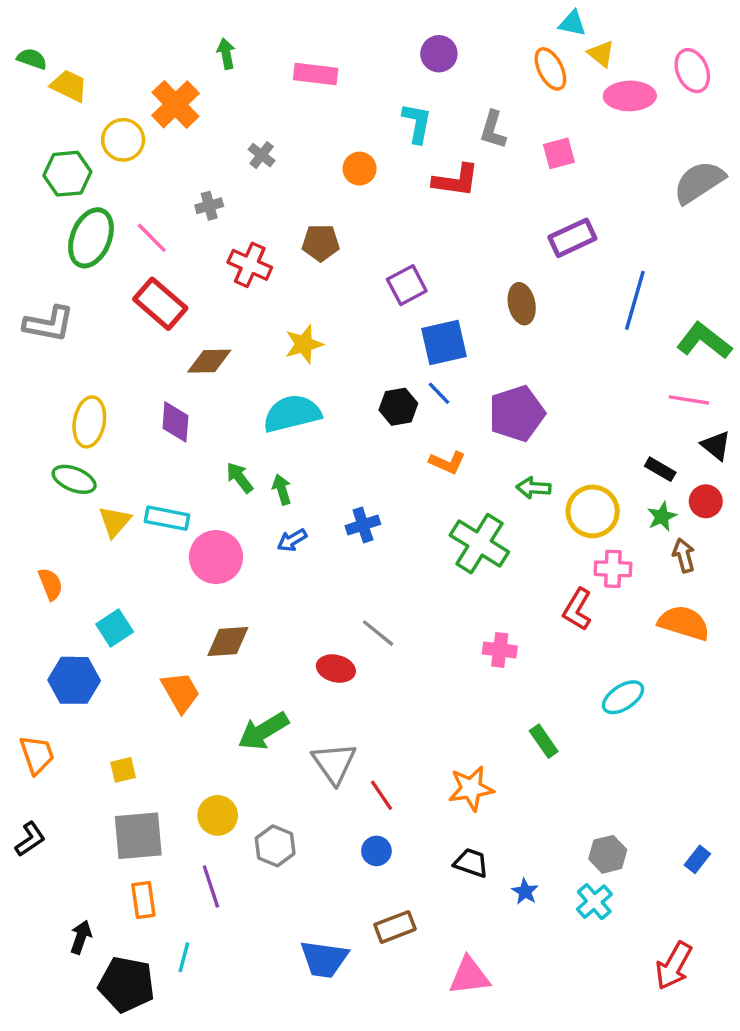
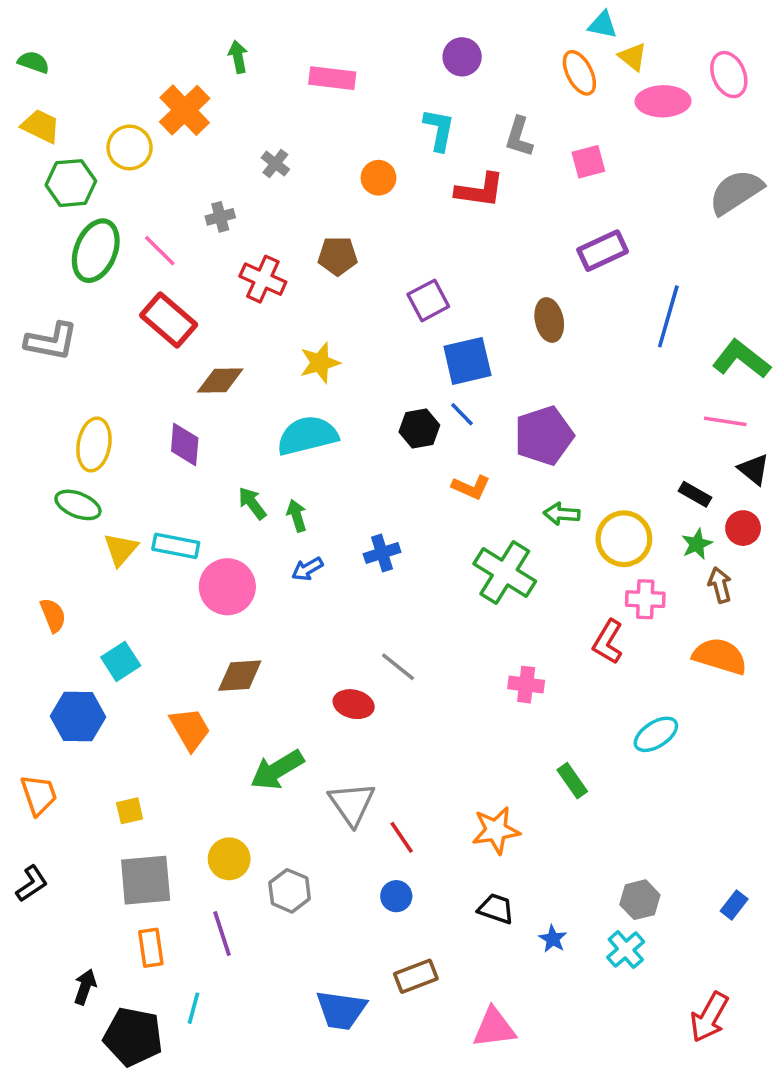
yellow trapezoid: (69, 86) -> (41, 126), moved

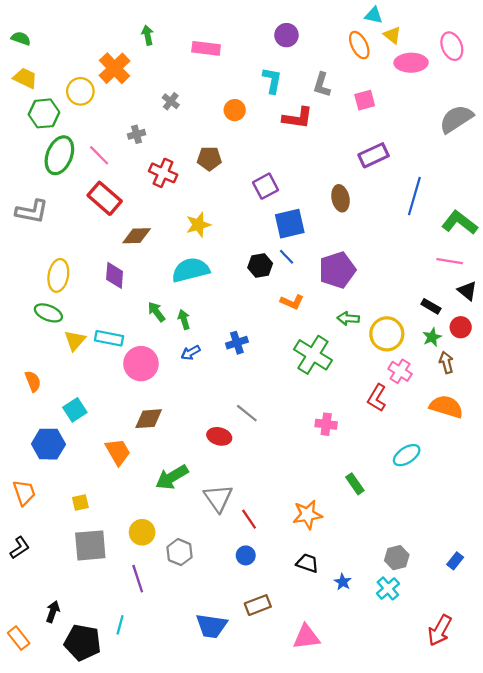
pink cross: (645, 599) -> (400, 371), turned 30
orange rectangle: (151, 948) -> (19, 638), moved, turned -30

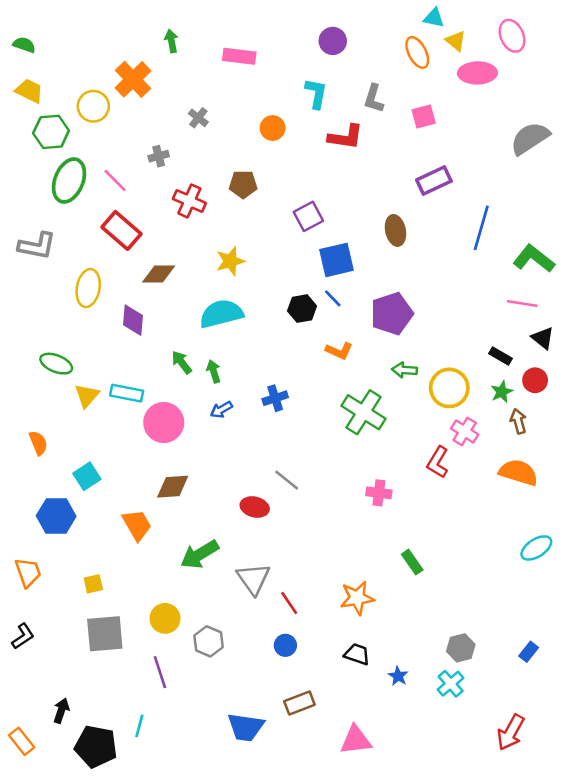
pink ellipse: (452, 46) -> (512, 36), moved
yellow ellipse: (58, 275) -> (88, 288), moved
cyan ellipse: (407, 455) -> (536, 548), moved

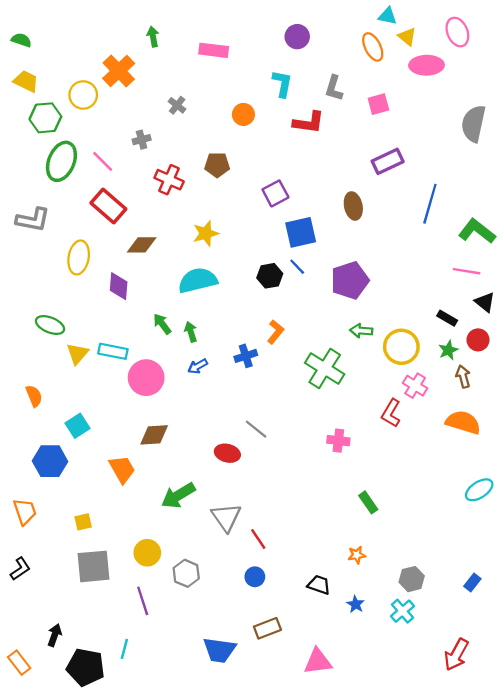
gray semicircle: (530, 138) -> (473, 124), turned -45
orange L-shape: (339, 351) -> (275, 332), moved, turned -75
orange star: (357, 598) -> (357, 555), moved, size x0.6

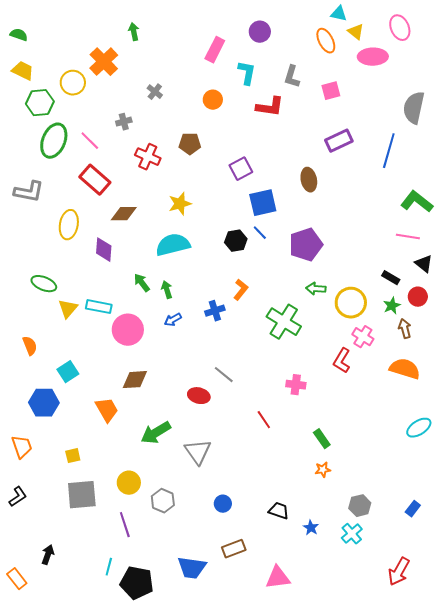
pink rectangle: (214, 50) -> (215, 50), moved, turned -70
blue line: (430, 204) -> (389, 151), moved
red line: (258, 539) -> (264, 420), moved
orange star: (357, 555) -> (323, 470), moved
black pentagon: (85, 667) -> (137, 583), moved

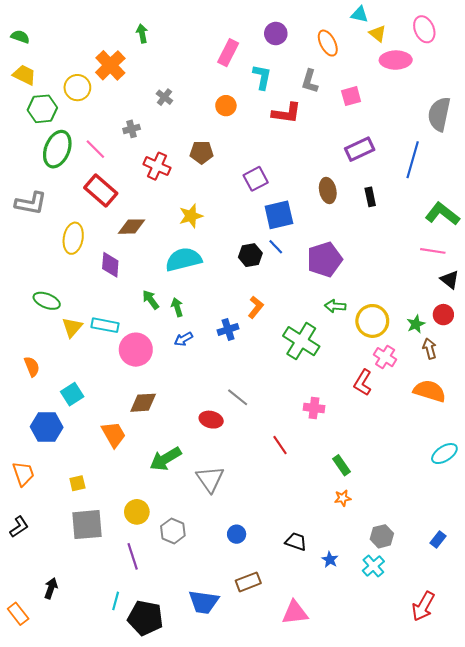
orange ellipse: (326, 41) -> (328, 43), moved
black rectangle: (391, 278) -> (370, 197), moved, turned 48

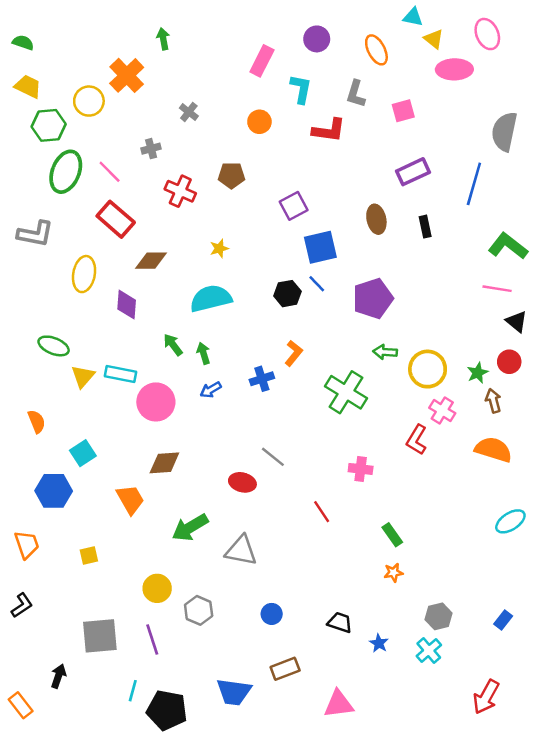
yellow star: (191, 216) -> (219, 248), size x0.7
gray triangle: (210, 479) -> (241, 551), turned -44
gray square: (87, 525) -> (100, 636), moved

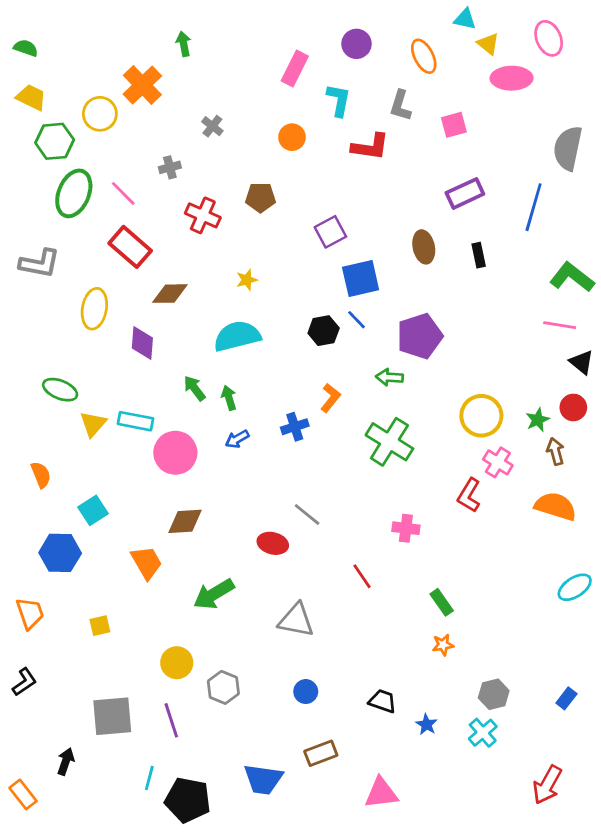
green arrow: (385, 352) -> (389, 377), moved
gray triangle: (241, 551) -> (296, 620), moved

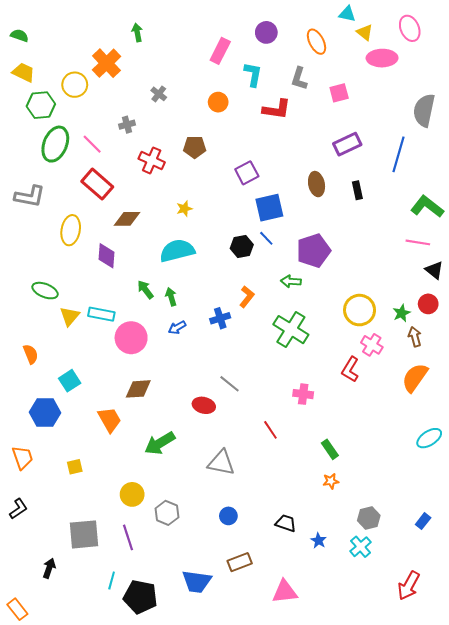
orange semicircle: (555, 506) -> (415, 378), turned -72
orange rectangle: (23, 794) -> (17, 609), moved

